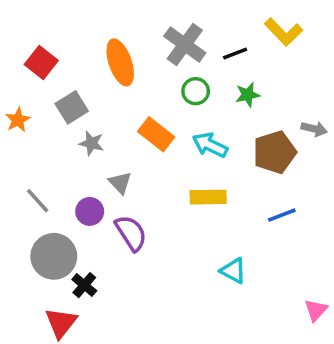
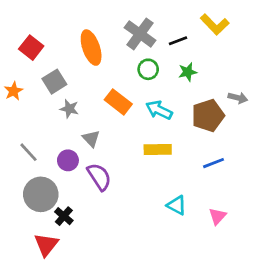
pink triangle: (316, 310) -> (217, 216), moved

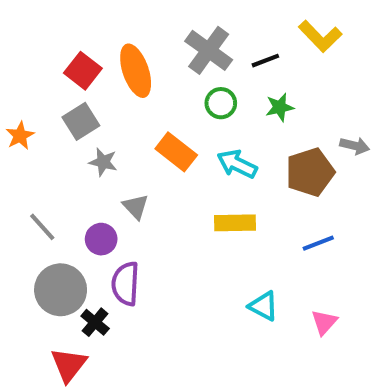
red square: (31, 48) -> (83, 71), moved
purple semicircle: (99, 177) -> (125, 284), moved, turned -144

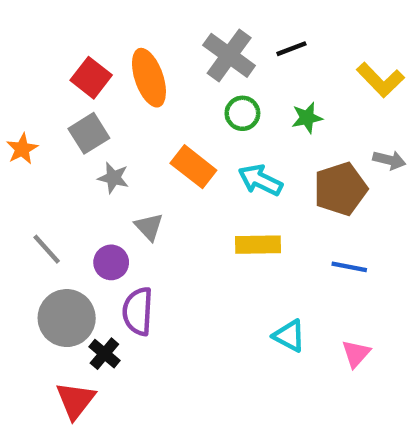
yellow L-shape: (320, 36) -> (380, 80), moved
black line: (265, 61) -> (291, 49), moved
blue line: (318, 243) -> (349, 267), turned 32

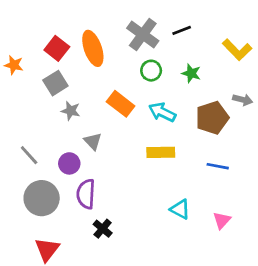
green star: (307, 118) -> (191, 73), turned 30
orange star: (22, 149) -> (14, 65), moved, turned -30
black cross: (104, 354) -> (103, 229), moved

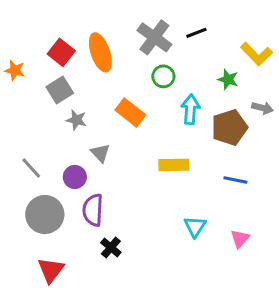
green star: (191, 73) -> (228, 79), moved
cyan arrow: (162, 112) -> (190, 109), moved, turned 68
cyan triangle: (180, 209) -> (195, 227), turned 35

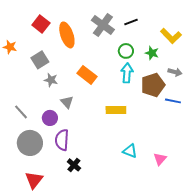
red square: (61, 52) -> (41, 24), moved
green circle: (163, 76) -> (126, 51), moved
blue line: (235, 180) -> (173, 101), moved
cyan triangle: (195, 227) -> (130, 151), turned -42

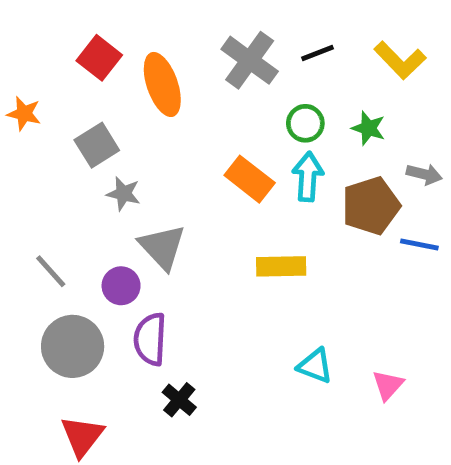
yellow L-shape: (171, 36) -> (400, 60), moved
orange rectangle: (87, 75) -> (250, 179), moved
gray triangle: (67, 102) -> (162, 247), size x1.5

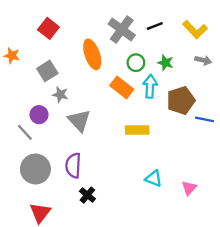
orange ellipse: (162, 84) -> (92, 54), moved
green circle: (305, 123) -> (136, 63), moved
green star: (368, 128) -> (165, 63), moved
gray arrow: (424, 174) -> (203, 60), moved
purple circle: (121, 286) -> (39, 115), moved

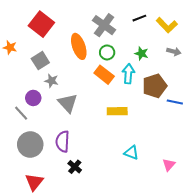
black line: (155, 26) -> (139, 18), moved
red square: (48, 28) -> (41, 24), size x1.4
green circle: (136, 63) -> (107, 52), moved
pink triangle: (189, 188) -> (169, 165), moved

